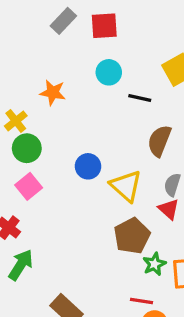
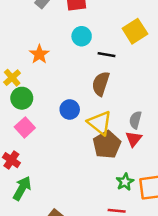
orange star: (53, 93) -> (39, 54), turned 30
brown semicircle: (159, 141) -> (101, 84), moved
red triangle: (169, 209) -> (134, 139), turned 30
brown pentagon: (132, 236) -> (107, 145), moved

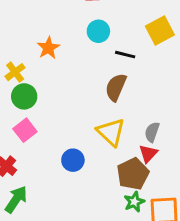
blue circle: (70, 109) -> (73, 160), moved
brown pentagon: (107, 145) -> (133, 174), moved

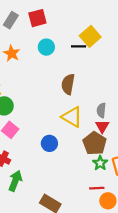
orange star: (48, 48) -> (12, 53), moved
black line: (125, 55) -> (79, 46), moved

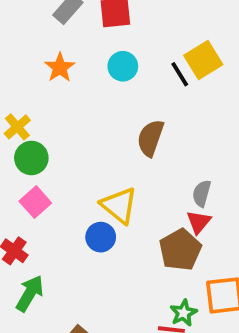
black line: (79, 46) -> (180, 74), turned 48
yellow triangle: (72, 117) -> (119, 205), moved
green star: (100, 163) -> (183, 313), moved

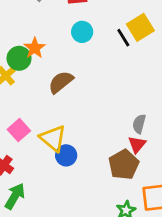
orange star: (60, 68) -> (35, 48), moved
brown semicircle: (150, 138) -> (61, 82), moved, turned 32
green circle: (31, 158) -> (19, 58), moved
yellow triangle: (119, 205) -> (53, 138), moved

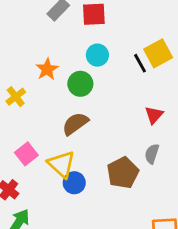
green circle: (19, 58) -> (80, 84), moved
brown semicircle: (61, 82) -> (75, 124), moved
red triangle: (137, 144) -> (154, 115), moved
brown pentagon: (124, 165) -> (123, 173), moved

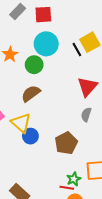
cyan circle: (97, 55) -> (46, 44), size x1.5
red triangle: (154, 115) -> (87, 87), size x1.5
brown pentagon: (123, 173) -> (66, 143), moved

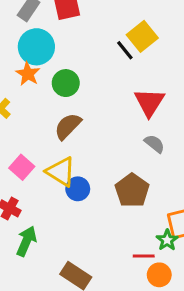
cyan circle: (46, 44) -> (36, 47), moved
gray semicircle: (86, 115) -> (154, 144), turned 120
green star: (74, 179) -> (167, 240), moved

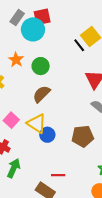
cyan circle: (36, 47) -> (33, 29), moved
brown pentagon: (132, 190) -> (83, 136), turned 30
red line: (144, 256) -> (58, 175), moved

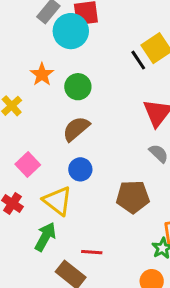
yellow triangle: (37, 123) -> (58, 201), moved
blue circle: (47, 135) -> (80, 169), moved
green arrow: (14, 168) -> (45, 237), moved

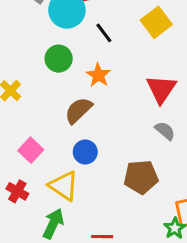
black line: (138, 60) -> (104, 33), moved
orange star: (42, 74) -> (98, 75), moved
green circle: (78, 87) -> (59, 59), moved

